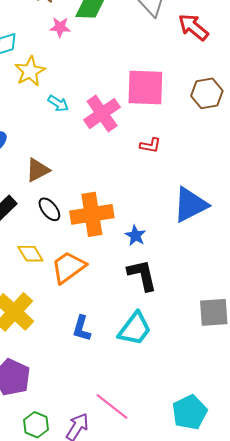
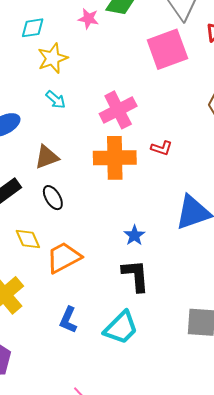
pink square: (145, 87) -> (167, 49), moved, turned -30
cyan arrow: (58, 103) -> (56, 100), moved
orange cross: (92, 214) -> (115, 158), moved

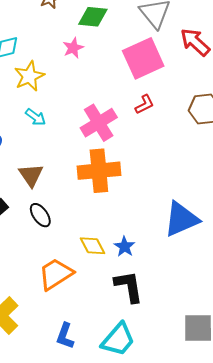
pink star: (88, 19) -> (73, 48), moved, turned -30
red L-shape: (162, 148) -> (145, 104), moved, turned -40
brown triangle: (47, 157) -> (31, 175), turned -40
yellow diamond: (28, 239) -> (92, 246), moved

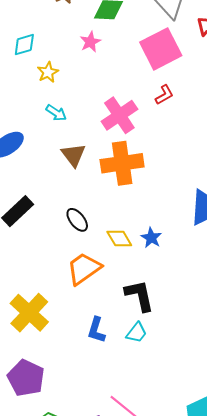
yellow star: (29, 76) -> (48, 72), size x0.7
brown triangle: (31, 175) -> (74, 155), moved
black ellipse: (40, 215) -> (77, 220), moved
black L-shape: (129, 286) -> (139, 295), moved
cyan trapezoid: (118, 340) -> (137, 333), moved, size x0.6

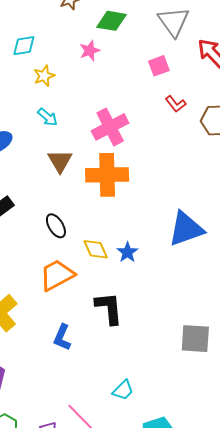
pink square: (161, 49) -> (159, 66), size x0.5
red L-shape: (164, 95) -> (176, 104), moved, turned 75
cyan trapezoid: (137, 333) -> (123, 390), moved

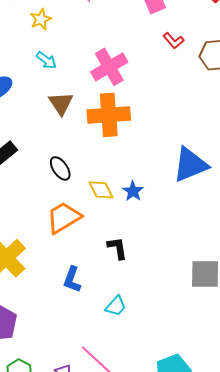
black L-shape: (109, 308) -> (117, 248), size x0.7
cyan trapezoid: (123, 390) -> (116, 306), moved

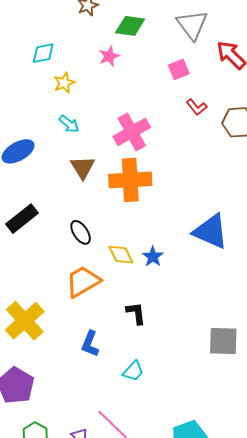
blue triangle: (190, 165) -> (211, 231), turned 45

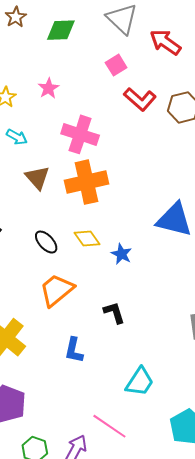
pink star: (109, 56) -> (49, 88), moved
red L-shape: (197, 107) -> (140, 99), size x1.5
pink cross: (132, 132) -> (80, 134), turned -33
yellow diamond: (121, 255) -> (87, 238), moved
cyan trapezoid: (133, 371) -> (140, 382), moved, size x1.4

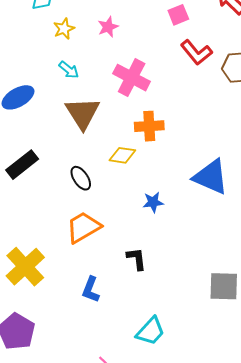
brown triangle: (37, 178) -> (83, 113), size x1.4
orange cross: (86, 182) -> (149, 126), moved, size x0.7
yellow diamond: (87, 238) -> (122, 155), moved, turned -56
blue star: (121, 254) -> (153, 202), turned 30

